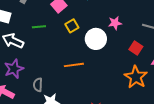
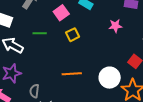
pink star: (115, 23) -> (115, 26), moved
white circle: (96, 39) -> (110, 78), moved

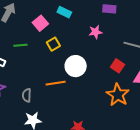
white circle: (110, 78) -> (76, 66), moved
gray semicircle: (34, 91) -> (27, 95), moved

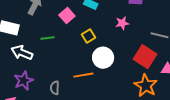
yellow square: (53, 44) -> (88, 36), moved
red square: (118, 66) -> (145, 57), size x1.6

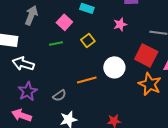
green line: (48, 38) -> (56, 43), moved
white circle: (103, 58) -> (114, 67), moved
gray semicircle: (55, 88) -> (59, 95), turned -120

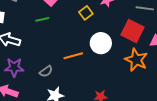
yellow square: (88, 41) -> (86, 13), moved
purple star: (28, 91) -> (14, 67), turned 30

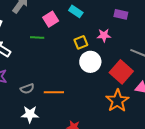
white circle: (101, 43) -> (90, 62), moved
orange line: (73, 56) -> (54, 92), moved

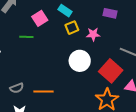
yellow square: (81, 42) -> (72, 28), moved

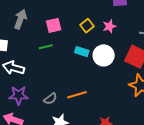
cyan rectangle: (65, 11) -> (82, 52), moved
pink square: (40, 18) -> (54, 25), turned 35

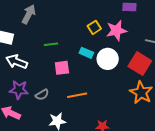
pink square: (54, 25) -> (62, 68), moved
pink star: (109, 26) -> (116, 31), size x1.5
gray semicircle: (50, 99) -> (42, 95), moved

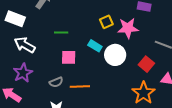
red square: (140, 64) -> (146, 64), size x0.7
purple star: (19, 90) -> (23, 73), turned 30
gray semicircle: (42, 95) -> (56, 82), moved

